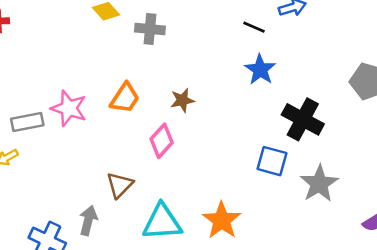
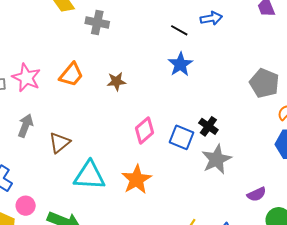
black cross: (303, 119) -> (208, 126), moved, size x0.6
pink diamond: (162, 141) -> (144, 130), moved
gray arrow: (88, 220) -> (25, 126), moved

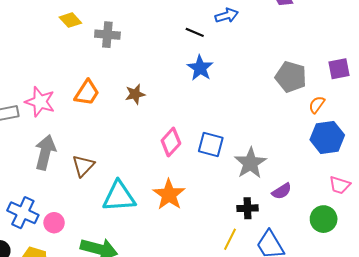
gray arrow: (25, 126) -> (45, 152), size x1.4
black cross: (208, 126) -> (248, 208), moved, turned -30
purple semicircle: (257, 194) -> (282, 191), moved
pink circle: (26, 206) -> (54, 223), moved

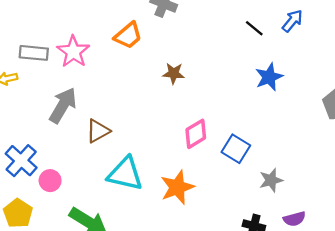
blue arrow: (227, 16) -> (292, 21), turned -50
blue star: (200, 68) -> (269, 77), moved
orange trapezoid: (87, 93) -> (128, 36), moved
gray star: (250, 163) -> (271, 180), size x0.7

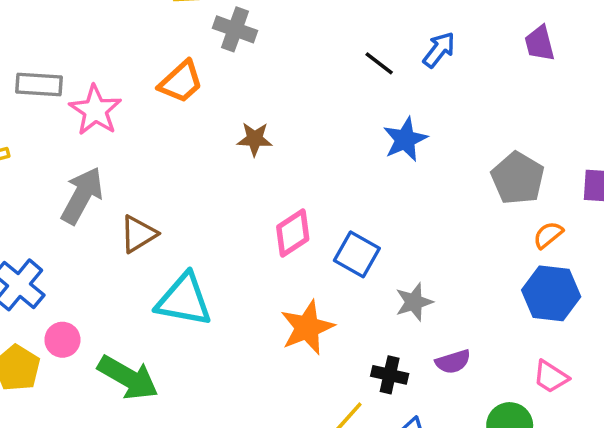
gray rectangle: (34, 53) -> (39, 84), moved
pink circle: (50, 181) -> (62, 340), moved
orange star: (177, 187) -> (307, 327), moved

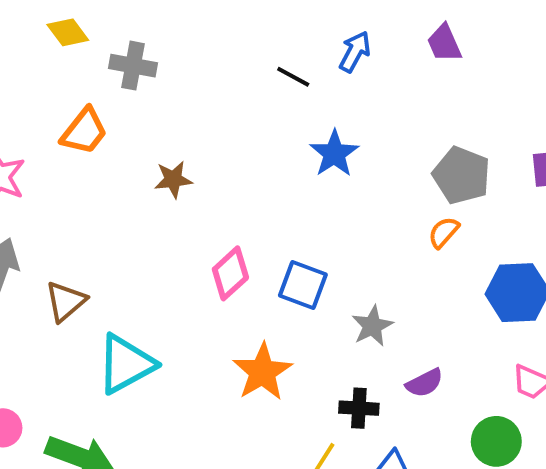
purple trapezoid: (540, 43) -> (444, 43), moved
orange semicircle: (548, 235) -> (444, 232), moved
cyan triangle: (184, 300) -> (126, 364), turned -30

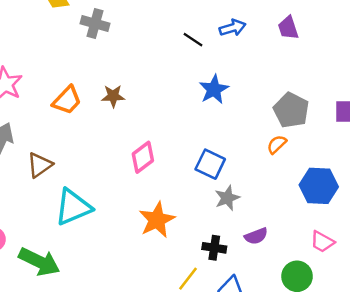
blue arrow: (355, 52) -> (233, 28), turned 40
orange trapezoid: (84, 131) -> (67, 100), moved
blue square: (303, 285) -> (210, 164), moved

